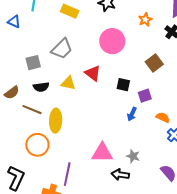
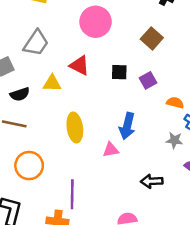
blue arrow: (132, 114) -> (127, 126), moved, size x1.5
yellow ellipse: (56, 121) -> (75, 127), moved
pink triangle: (102, 153) -> (111, 150), moved, size x0.6
gray star: (133, 156) -> (174, 140), moved
black arrow: (120, 175) -> (152, 181), moved

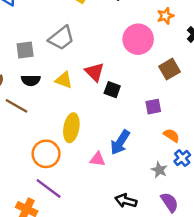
pink circle: (96, 22) -> (138, 39), moved
black square: (119, 72) -> (112, 90), moved
orange circle: (29, 166) -> (46, 154), moved
purple line: (72, 194) -> (49, 188), turned -72

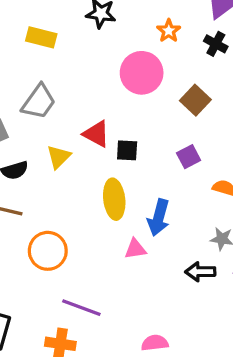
yellow triangle: (64, 80) -> (59, 157), turned -48
yellow ellipse: (71, 128) -> (114, 199), moved
orange circle: (46, 154) -> (48, 251), moved
black arrow: (126, 201) -> (200, 272), moved

